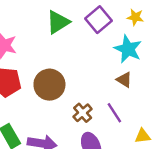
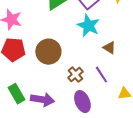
cyan star: (128, 49) -> (88, 26), moved

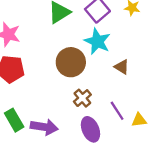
brown circle: (48, 52) -> (71, 62), moved
purple line: (101, 75) -> (117, 111), moved

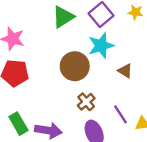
cyan star: (97, 41) -> (101, 46), turned 30

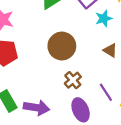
cyan star: (101, 46) -> (104, 18), moved, size x0.7

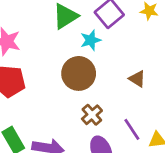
cyan star: (104, 18) -> (91, 40), moved

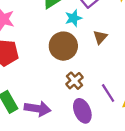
brown triangle: (137, 79) -> (100, 37), moved, turned 40

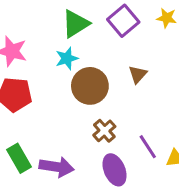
cyan star: (73, 18) -> (67, 58), moved

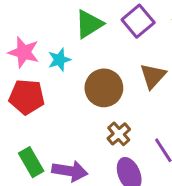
cyan star: (67, 58) -> (59, 60), moved
brown triangle: (138, 74) -> (153, 76), size x1.4

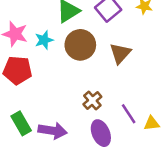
brown circle: (104, 88) -> (80, 45), moved

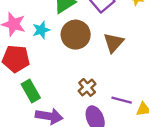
purple line: (129, 114) -> (122, 100), turned -42
green rectangle: (21, 123) -> (31, 91), moved

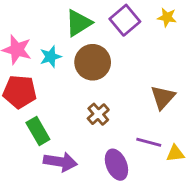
brown triangle: (114, 43) -> (163, 97), moved
brown cross: (87, 87) -> (98, 114), moved

